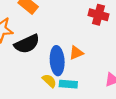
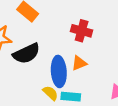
red cross: (99, 15) -> (82, 31), moved

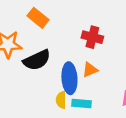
yellow semicircle: (50, 93) -> (61, 100), turned -133

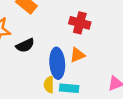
black semicircle: (37, 60) -> (25, 45), size x0.7

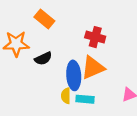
orange triangle: (77, 55) -> (93, 68), size x1.6

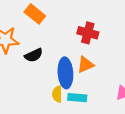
orange triangle: (93, 68) -> (85, 65), size x0.7

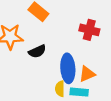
orange triangle: (85, 65) -> (87, 74), moved

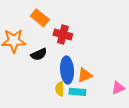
red cross: (89, 30) -> (63, 34), moved

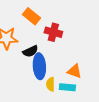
blue ellipse: (67, 70) -> (39, 66), moved
orange triangle: (85, 75) -> (74, 71), turned 42

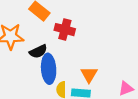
orange triangle: (74, 71) -> (89, 75), turned 42

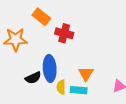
black semicircle: (38, 51) -> (33, 78), moved

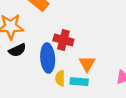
red cross: (64, 33) -> (63, 40), moved
black semicircle: (33, 78) -> (17, 50), moved

